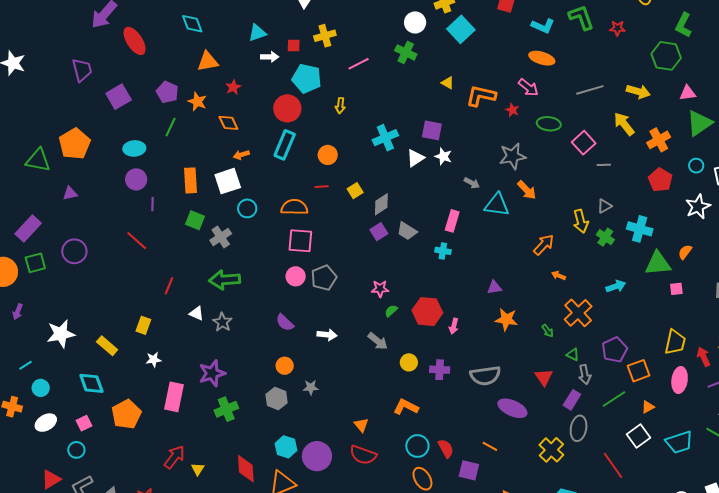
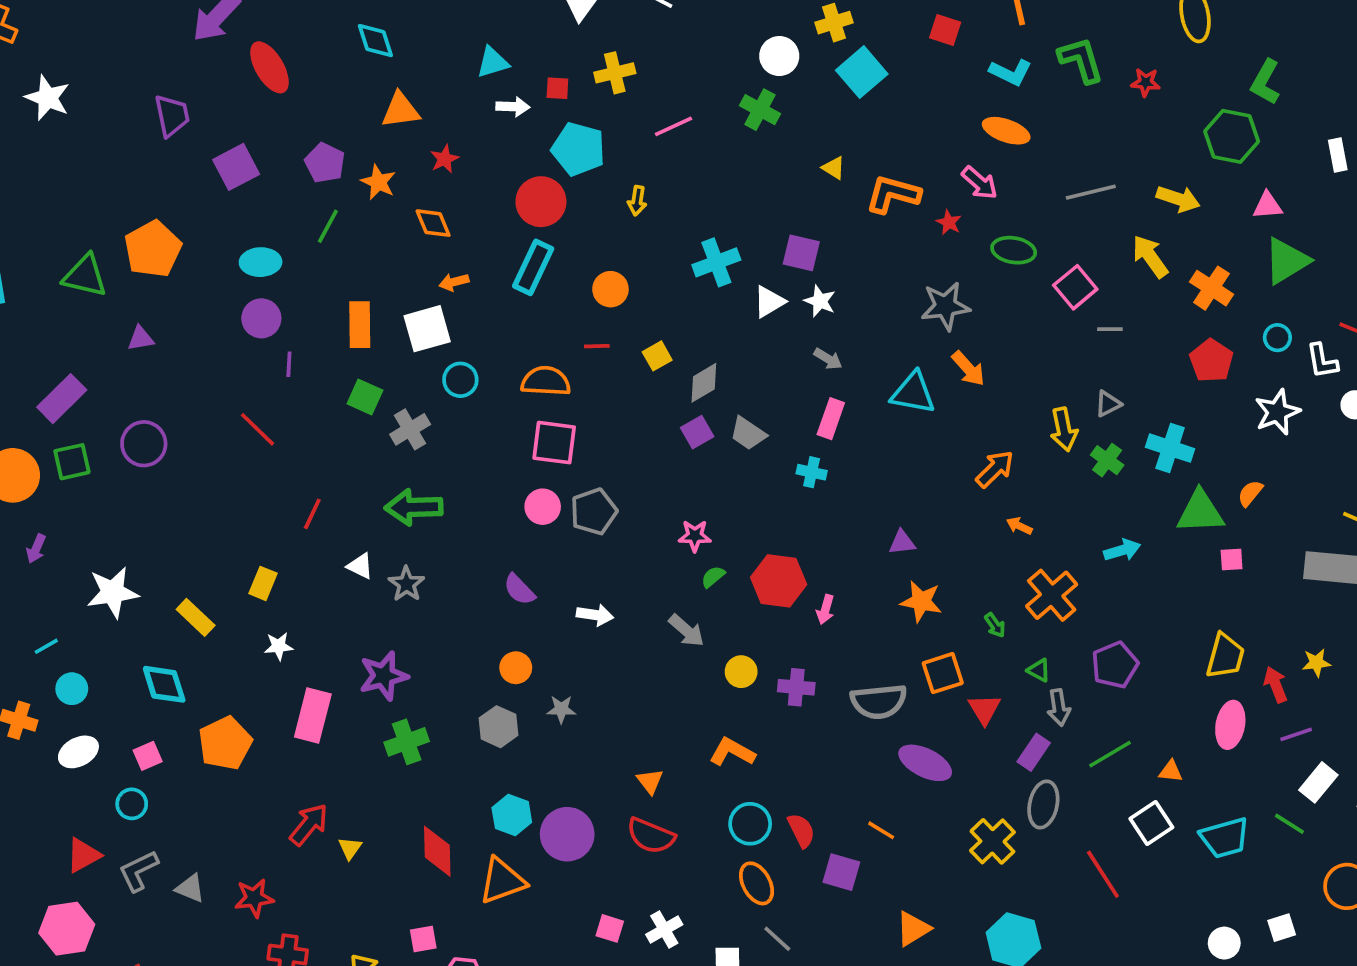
orange cross: (659, 140) -> (1212, 288), turned -30
gray arrow: (472, 183) -> (828, 359), moved
orange square: (639, 371) -> (943, 673), moved
orange triangle: (648, 407) -> (1171, 771), turned 32

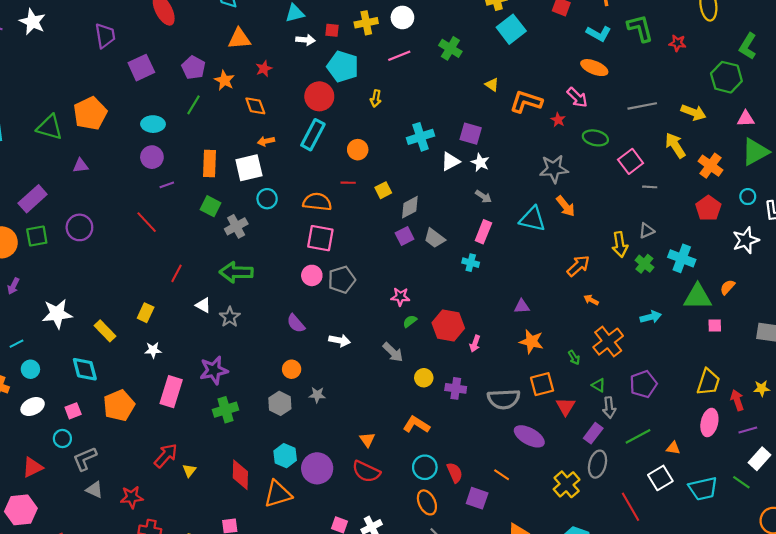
white circle: (779, 56) -> (402, 17), moved
purple line: (289, 364) -> (167, 185), turned 64
gray L-shape: (138, 871) -> (85, 459), moved

